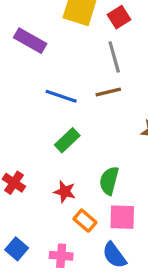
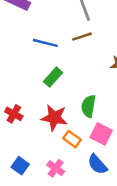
red star: (65, 192) -> (54, 118), size x1.5
pink square: (122, 217) -> (101, 134), turned 30
pink cross: (61, 256) -> (56, 168), turned 36

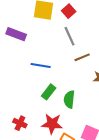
brown line: (82, 37) -> (82, 57), moved
green semicircle: (88, 106) -> (69, 99), moved

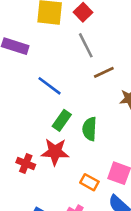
blue line: (41, 65) -> (49, 86), turned 30
red star: (52, 124) -> (55, 152), moved

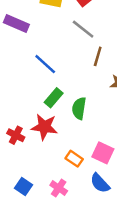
gray line: (86, 45) -> (83, 29), turned -30
brown line: (104, 72) -> (98, 56), turned -54

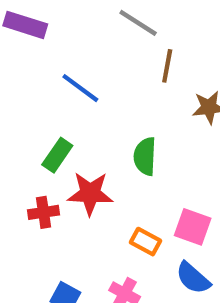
green rectangle: (54, 98) -> (57, 155), moved
red cross: (16, 135) -> (44, 212), turned -30

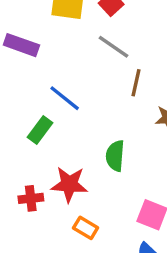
green rectangle: (57, 155) -> (40, 130), moved
orange rectangle: (145, 242) -> (86, 228), moved

